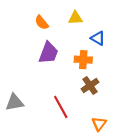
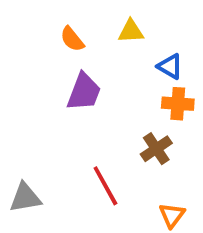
orange cross: (83, 60) -> (178, 104), moved
gray triangle: (15, 102) -> (25, 198), moved

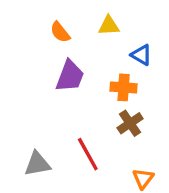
orange cross: (178, 104) -> (124, 87), moved
gray triangle: (25, 198) -> (37, 164), moved

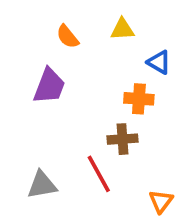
purple trapezoid: (70, 76) -> (49, 86), moved
brown cross: (130, 123) -> (122, 139), moved, turned 30

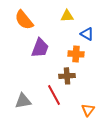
orange semicircle: (68, 37) -> (24, 20), moved, size x1.5
purple trapezoid: (49, 86) -> (40, 48), moved

